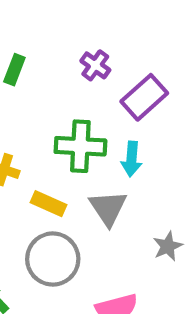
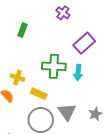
purple cross: (95, 65) -> (63, 13), moved
gray triangle: (108, 208) -> (67, 112), moved

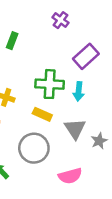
yellow rectangle: (39, 94) -> (42, 114), moved
gray triangle: (67, 112) -> (75, 129), moved

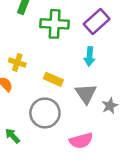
green cross: (50, 84) -> (55, 24), moved

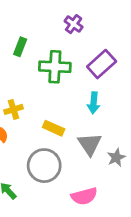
yellow cross: (17, 62) -> (13, 109), turned -35

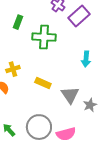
purple rectangle: (102, 64) -> (79, 16), moved
cyan arrow: (94, 103) -> (86, 59), moved
gray circle: (44, 166) -> (39, 127), moved

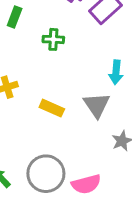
green cross: (44, 37) -> (53, 39), size x0.6
gray triangle: (70, 95) -> (97, 105), moved

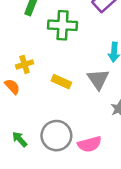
green cross: (53, 39) -> (63, 25), size x1.6

